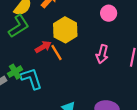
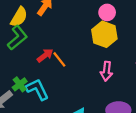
yellow hexagon: (65, 30) -> (104, 34), moved
pink arrow: (102, 54) -> (106, 71), moved

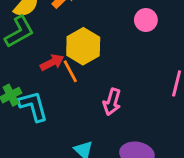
yellow hexagon: (104, 34) -> (83, 46), moved
pink arrow: (106, 71) -> (112, 102), moved

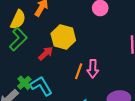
orange line: (70, 71) -> (79, 71), moved, turned 63

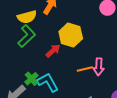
yellow semicircle: (18, 20) -> (27, 17), turned 48
orange line: (79, 71) -> (85, 69), turned 56

